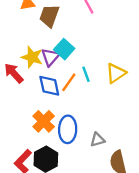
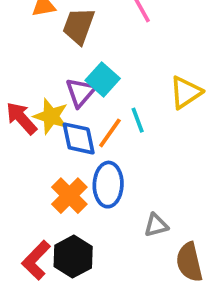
yellow star: (32, 57) -> (51, 116), moved
yellow triangle: (116, 73) -> (186, 92), moved
blue ellipse: (68, 129) -> (108, 185), moved

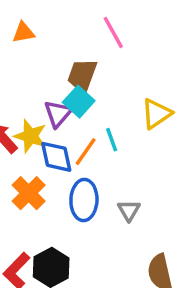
brown trapezoid: (79, 26) -> (82, 76), moved
orange cross: (69, 196) -> (29, 193), moved
gray triangle: (156, 225) -> (129, 210), moved, turned -45

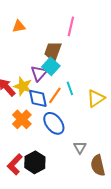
pink line: (113, 32) -> (71, 26), turned 42
yellow triangle: (156, 114) -> (96, 98), moved
blue ellipse: (84, 200) -> (54, 123), turned -40
gray triangle: (129, 210) -> (80, 147), moved

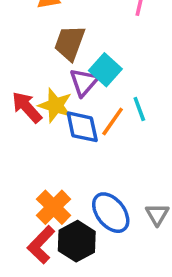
brown trapezoid: (53, 51) -> (70, 43), moved
orange cross: (22, 119) -> (54, 207), moved
blue ellipse: (54, 123) -> (111, 213), moved

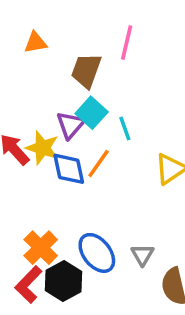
brown trapezoid: (70, 43) -> (86, 71), moved
cyan line: (139, 109) -> (125, 128), moved

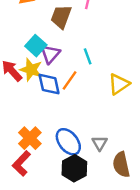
cyan square: (92, 113) -> (36, 46), moved
black hexagon: (64, 281) -> (74, 168), moved

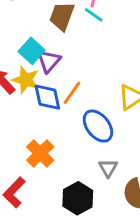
cyan line: (88, 56) -> (94, 15), moved, turned -35
orange cross: (30, 138) -> (40, 153), moved
blue ellipse: (68, 142) -> (98, 126), moved

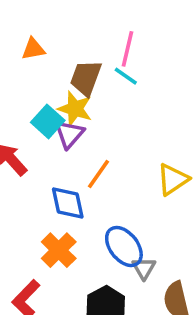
yellow star: (26, 80) -> (75, 109), moved
blue diamond: (47, 97) -> (68, 203), moved
blue ellipse: (98, 126) -> (124, 246), moved

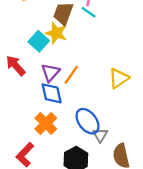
purple triangle: (70, 134) -> (50, 73), moved

